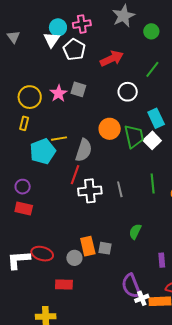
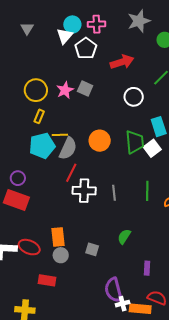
yellow rectangle: (24, 123) -> (39, 116), moved
orange circle: (110, 129) -> (100, 141), moved
gray semicircle: (84, 150) -> (68, 148), moved
red rectangle: (24, 209) -> (16, 200), size x1.4
orange rectangle: (88, 246) -> (58, 237), moved

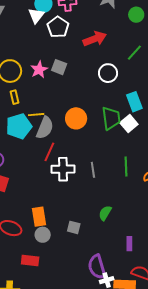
yellow rectangle: (39, 116) -> (14, 97), turned -32

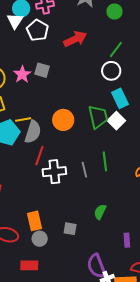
white circle: (108, 73) -> (111, 71), moved
green line: (126, 166) -> (105, 161), moved

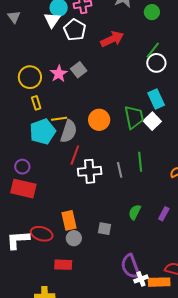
gray square: (42, 70) -> (79, 70), turned 35
white circle: (111, 71) -> (156, 63), moved
purple rectangle: (127, 240) -> (164, 214), moved, turned 32

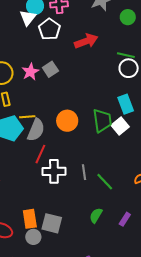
green line: (153, 50) -> (126, 55), turned 60
green line: (140, 162) -> (105, 182), moved, turned -42
gray square: (104, 229) -> (52, 223), moved, size x1.5

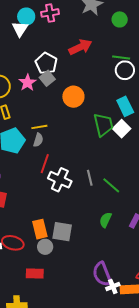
white pentagon: (49, 29) -> (46, 63), moved
yellow line: (27, 117) -> (39, 127), moved
orange circle: (67, 121) -> (73, 97), moved
gray semicircle: (36, 130) -> (38, 140), size x0.6
white cross: (54, 171) -> (60, 180), turned 30

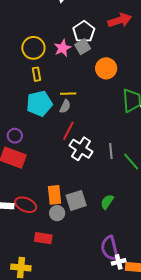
green semicircle: (106, 220) -> (107, 202), moved
gray square: (62, 232) -> (76, 200), turned -35

